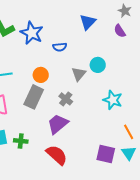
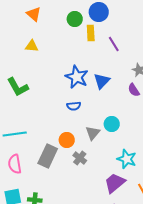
blue star: (32, 33) -> (77, 77), moved
orange circle: (41, 75) -> (67, 140), moved
purple trapezoid: (58, 124) -> (115, 183), moved

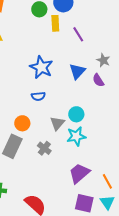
blue triangle: (102, 81) -> (77, 71), moved
orange circle: (67, 140) -> (22, 123), moved
cyan star: (127, 159) -> (76, 136), moved, turned -30

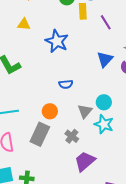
blue star: (41, 67) -> (57, 41), moved
cyan star: (76, 136) -> (104, 124), turned 30
purple trapezoid: (79, 173) -> (85, 161), moved

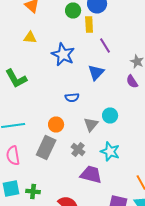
purple line: (106, 22) -> (105, 46), moved
blue triangle: (105, 59) -> (96, 72), moved
cyan star: (104, 124) -> (110, 152), moved
purple trapezoid: (85, 161) -> (91, 174), turned 55

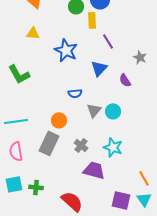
purple semicircle: (132, 82) -> (125, 80), moved
gray triangle: (91, 124) -> (94, 110), moved

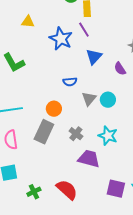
purple line: (108, 41) -> (84, 30), moved
green cross: (36, 187) -> (34, 192), moved, turned -32

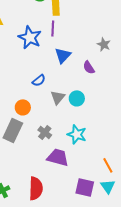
purple line: (84, 30) -> (53, 28), turned 35
blue semicircle: (70, 82) -> (39, 80), turned -32
red semicircle: (67, 190) -> (36, 188), turned 50

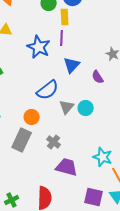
blue semicircle: (39, 80) -> (48, 90), size x1.6
cyan star: (77, 134) -> (103, 157), moved

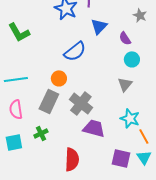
gray triangle: (67, 107) -> (125, 84), moved
cyan circle: (86, 108) -> (132, 59), moved
gray cross: (54, 142) -> (81, 103), size x1.6
green cross: (12, 200) -> (41, 133), moved

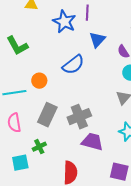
orange circle: (59, 78) -> (39, 81), moved
gray cross: (81, 103) -> (79, 117), turned 30
cyan square: (14, 142) -> (20, 163), moved

